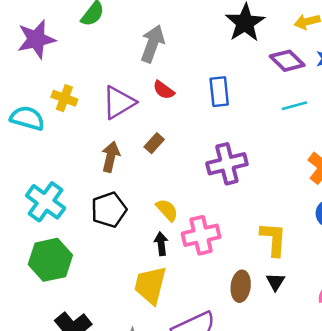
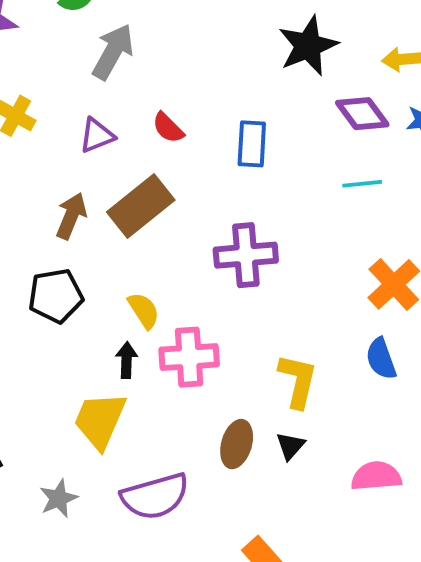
gray arrow: (153, 44) -> (113, 52), moved
purple triangle: (119, 102) -> (97, 136), size x0.7
brown rectangle: (154, 143) -> (141, 206), size x2.0

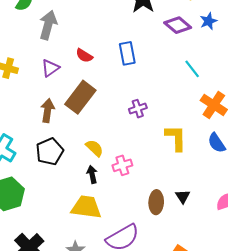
cyan line: (362, 184) -> (192, 69), moved, turned 72
purple cross: (246, 255) -> (138, 109), size x0.6
pink cross: (189, 357) -> (122, 165), size x0.7
yellow L-shape: (298, 381) -> (176, 138), moved
yellow trapezoid: (100, 420) -> (86, 207), turned 88

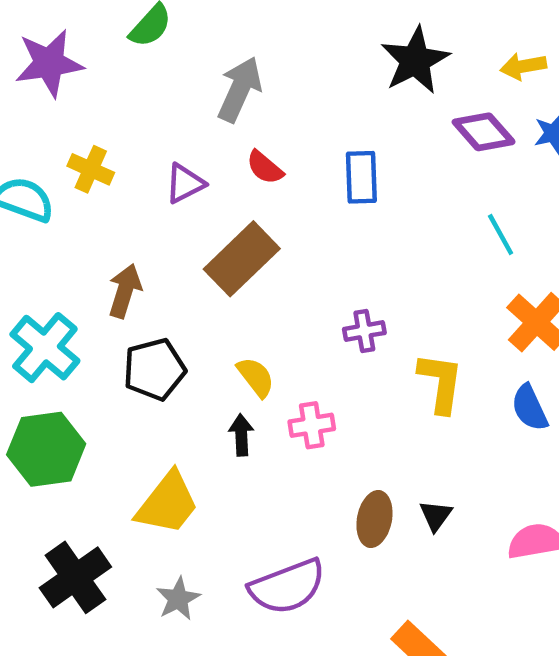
gray arrow: (48, 25) -> (240, 89), moved
purple cross: (138, 109) -> (364, 331), moved
brown arrow: (48, 110) -> (125, 291), moved
yellow trapezoid: (86, 207) -> (168, 503), moved, turned 112

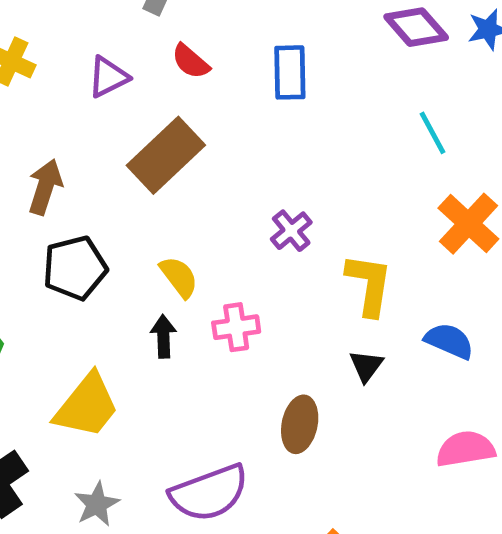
purple cross: (364, 331) -> (291, 231), turned -30
blue semicircle: (530, 408) -> (449, 341), moved, turned 138
black triangle: (436, 516) -> (366, 366), moved

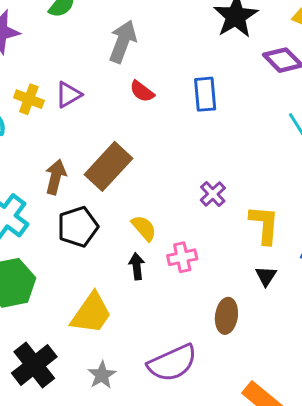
purple triangle: (108, 77) -> (69, 95), moved
brown rectangle: (166, 155) -> (108, 166), moved

